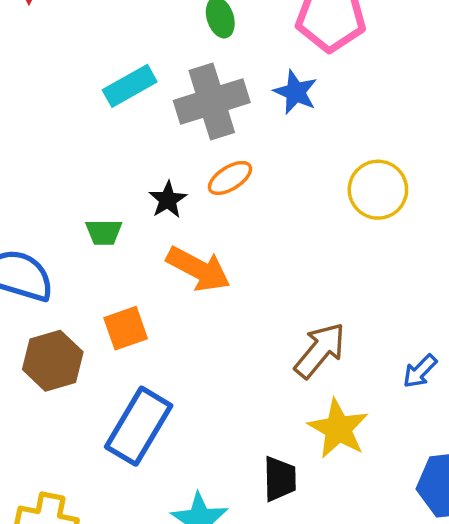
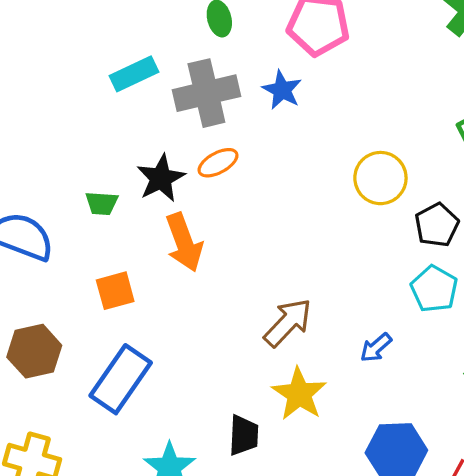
yellow circle: (378, 190) -> (380, 178), moved
black star: (168, 200) -> (161, 178), size x1.4
orange arrow: (198, 269) -> (184, 242), turned 38
brown hexagon: (53, 361) -> (34, 351), moved

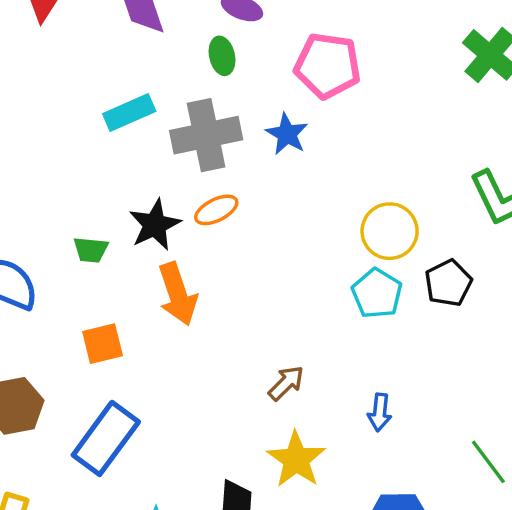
cyan pentagon: (434, 289) -> (377, 294), moved
brown arrow: (288, 323) -> (286, 383), size x0.7
blue arrow: (376, 348) -> (380, 412), turned -44

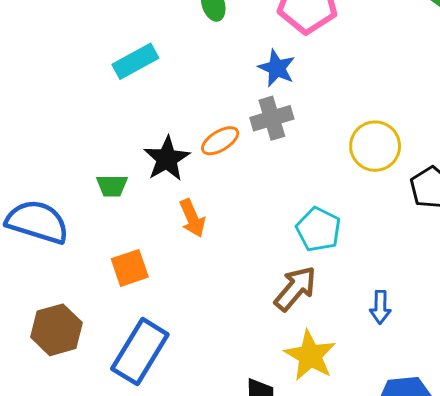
gray cross: (206, 135) -> (272, 118), moved, size x0.7
orange arrow: (178, 294) -> (192, 218), size x0.7
cyan pentagon: (377, 294) -> (318, 229), moved
brown arrow: (286, 383) -> (295, 289), size x1.4

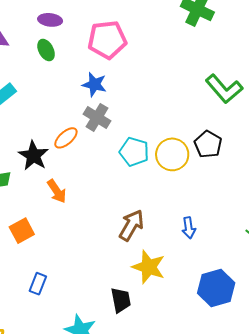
gray cross: (272, 118) -> (97, 117), turned -32
yellow circle: (375, 146) -> (172, 154), moved
cyan pentagon: (318, 229) -> (134, 152), moved
blue rectangle: (140, 352) -> (38, 284), size x0.5

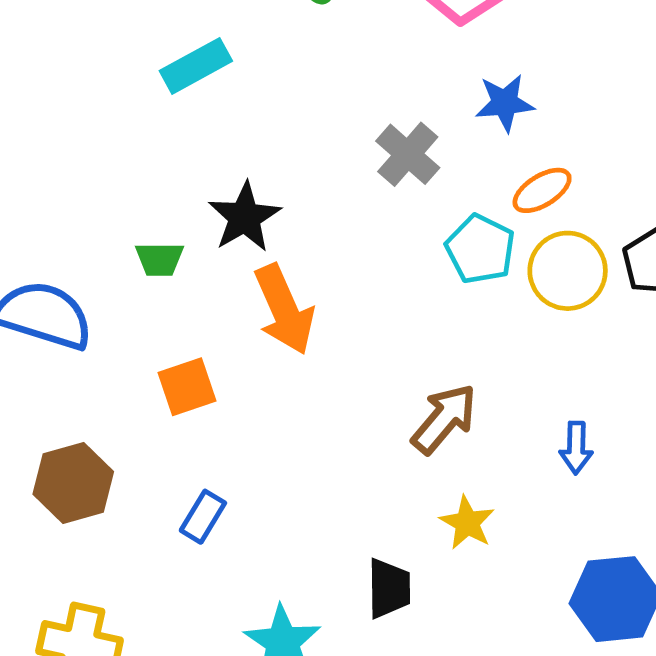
blue star: (94, 84) -> (505, 103), moved, turned -30
orange ellipse: (66, 138) -> (542, 190), moved
orange arrow: (57, 191) -> (284, 309), size x1.5
yellow star: (149, 267) -> (467, 523), size x0.7

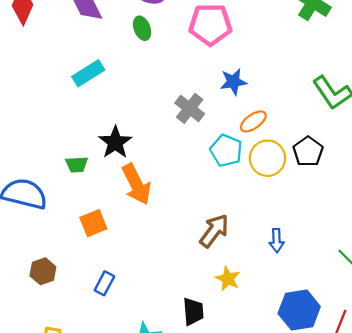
brown hexagon: (73, 483) -> (43, 271), size x0.7

